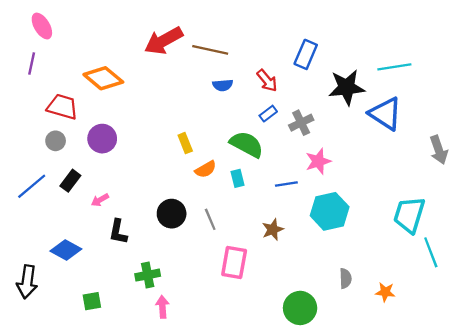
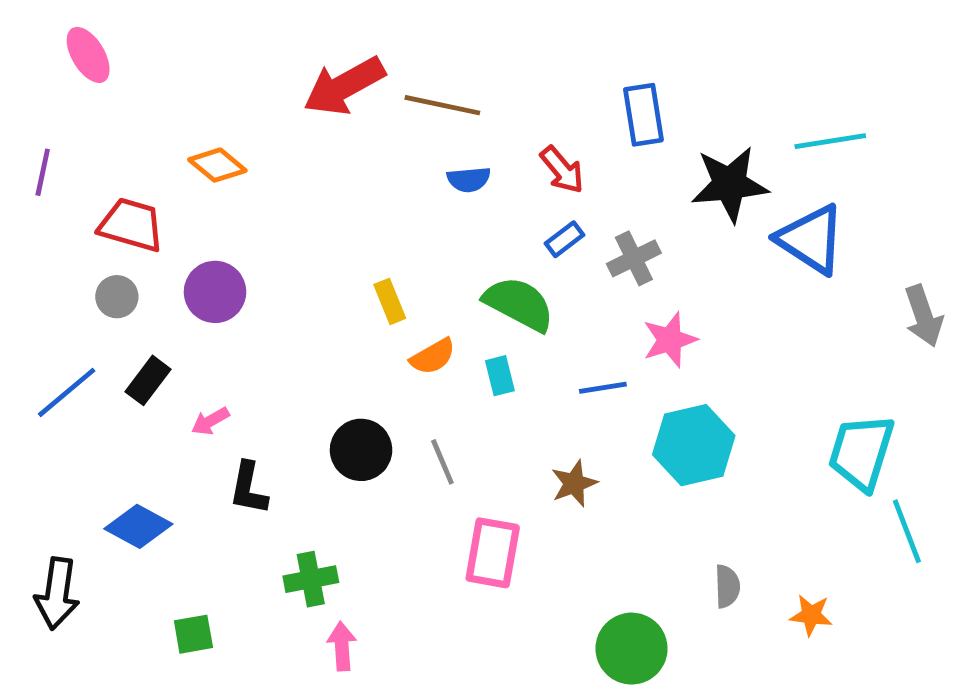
blue rectangle: (306, 54) -> (643, 115), turned -32
purple line: (32, 64) -> (43, 172), moved
orange diamond: (103, 78) -> (217, 165), size x0.7

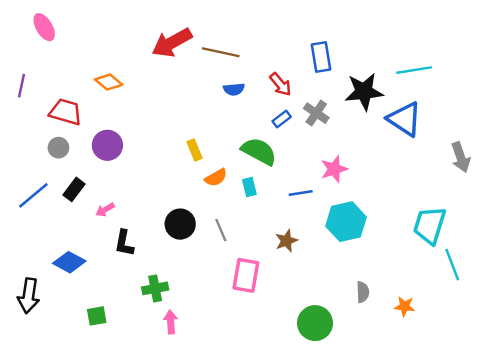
gray cross: (634, 258) -> (316, 113), moved, turned -30

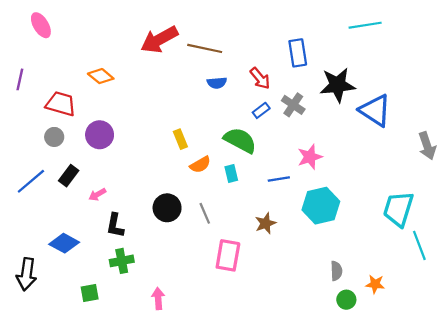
cyan line: (414, 70) -> (365, 25), moved
green cross: (155, 288) -> (122, 261), moved
green circle: (315, 323) -> (346, 300), moved, size x0.6

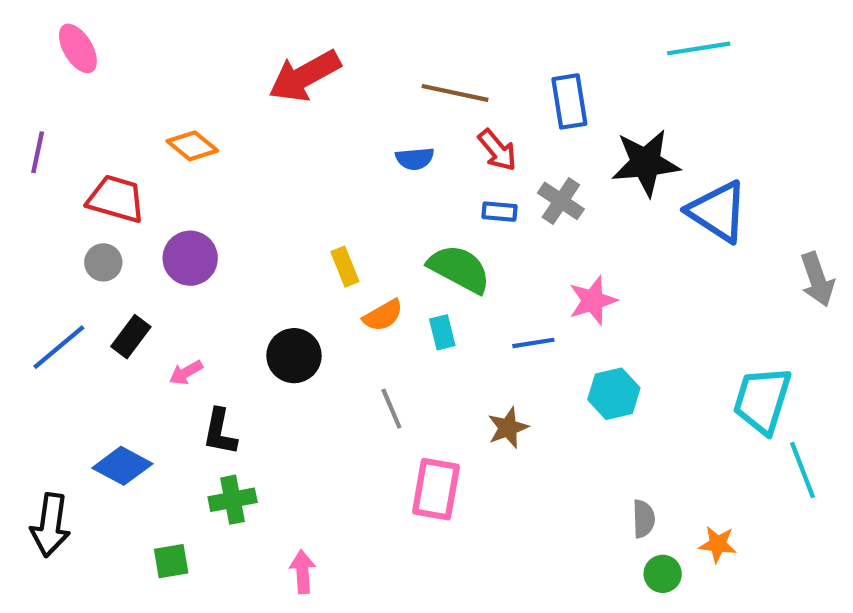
brown line: (205, 48) -> (455, 93), moved
blue rectangle: (261, 110) -> (500, 212), turned 42
cyan hexagon: (321, 206) -> (614, 394), size x0.7
black circle: (167, 208) -> (294, 356), moved

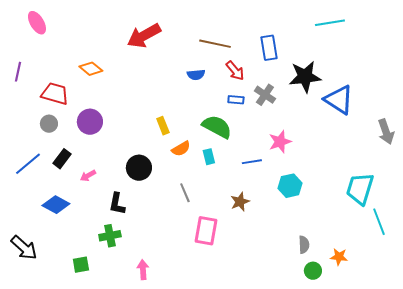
black L-shape: (220, 432) -> (117, 204), moved
blue diamond: (122, 466) -> (56, 205), moved
black arrow: (50, 525) -> (24, 248), turned -56

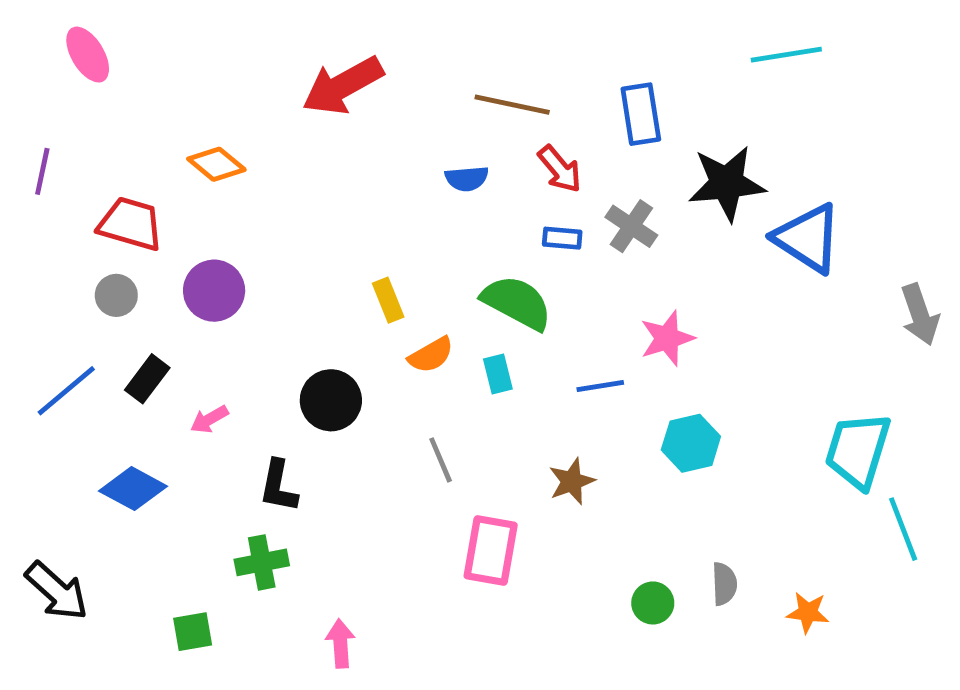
green circle: (313, 271) -> (653, 603), moved

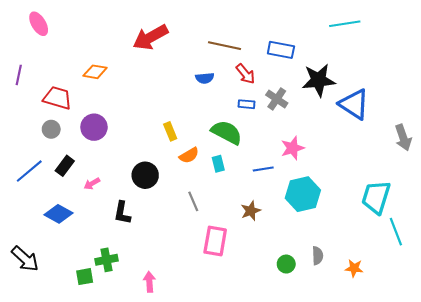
blue rectangle: (641, 114) -> (281, 50), turned -70
orange diamond: (216, 164) -> (95, 72), turned -30
cyan hexagon: (691, 443) -> (303, 194), size x1.4
green cross: (262, 562) -> (107, 260), moved

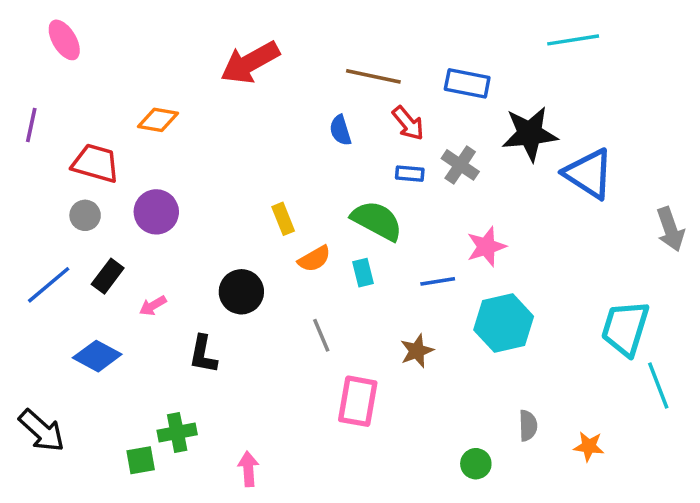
blue semicircle: (205, 78) -> (340, 130), turned 78
green circle: (286, 264) -> (476, 464), moved

